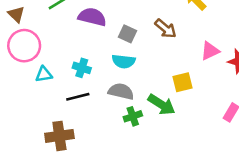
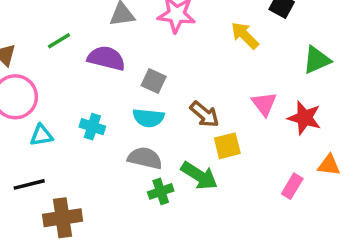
brown arrow: (166, 29) -> (205, 114), moved
pink triangle: (210, 51) -> (264, 104), turned -42
black line: (78, 97) -> (29, 184), moved

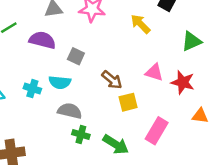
pink triangle: (264, 104) -> (154, 72), turned -36
cyan semicircle: (148, 118) -> (60, 82), moved
green arrow: (199, 176) -> (116, 144), moved
pink rectangle: (292, 186) -> (157, 131), moved, size x1.5
green cross: (161, 191) -> (81, 134), turned 35

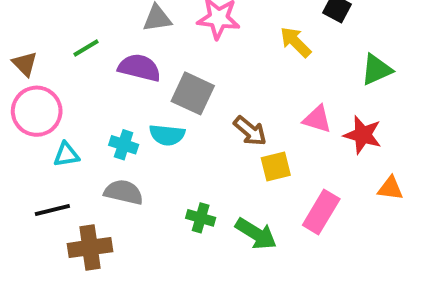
gray square: (76, 56) -> (193, 93), size x1.5
gray semicircle: (70, 111) -> (124, 192), moved

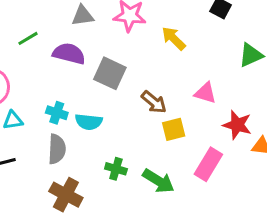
yellow arrow: (296, 42) -> (174, 38), moved
cyan semicircle: (167, 135) -> (89, 122), moved
red star: (363, 135) -> (237, 125), moved
gray semicircle: (124, 192) -> (57, 149), turned 80
brown cross: (90, 248) -> (66, 195), moved, turned 36

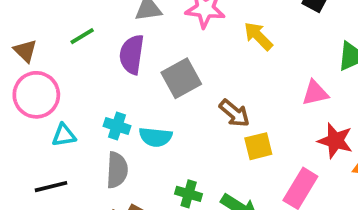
purple semicircle: (69, 54) -> (132, 54), turned -96
gray square: (110, 73) -> (181, 78), turned 36
pink triangle: (205, 93) -> (315, 93), moved, turned -30

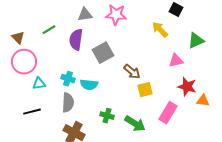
yellow arrow: (258, 36) -> (160, 30), moved

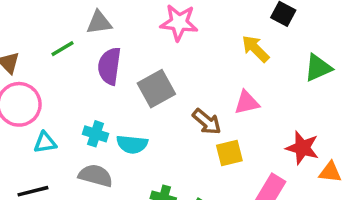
gray triangle: (85, 15) -> (99, 23), moved
pink triangle: (176, 61) -> (247, 103), moved
gray semicircle: (68, 103) -> (96, 176), turned -78

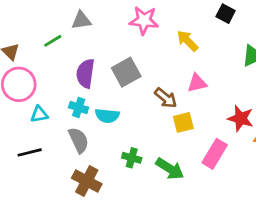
yellow arrow: (255, 49) -> (187, 41), moved
purple semicircle: (109, 66) -> (85, 73), moved
gray semicircle: (96, 176) -> (79, 140), turned 50

